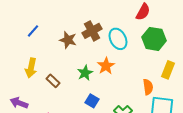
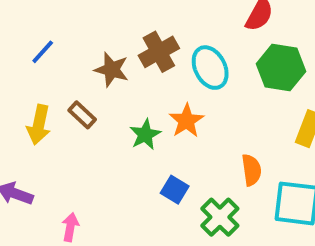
brown rectangle: (53, 81) -> (82, 115), moved
orange semicircle: (148, 87) -> (251, 170), moved
blue square: (92, 101) -> (175, 190), moved

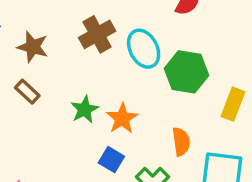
green hexagon: (281, 68) -> (186, 72), moved
brown star: (112, 70) -> (33, 47), moved
orange star: (186, 121) -> (122, 118), moved

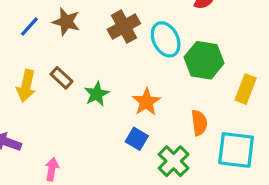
brown star: (33, 47) -> (66, 22), moved
green star: (85, 109) -> (97, 94), moved

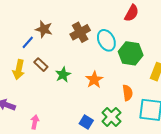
blue line: (29, 27) -> (28, 42), moved
blue square: (137, 139) -> (86, 122), moved

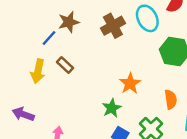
brown star: (44, 29) -> (69, 22), turned -30
cyan ellipse: (106, 40) -> (147, 18), moved
green star: (63, 75) -> (112, 108), moved

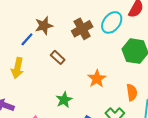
cyan ellipse: (147, 18) -> (112, 22), turned 65
brown rectangle: (65, 65) -> (58, 57), moved
green star: (112, 108) -> (64, 100), moved

